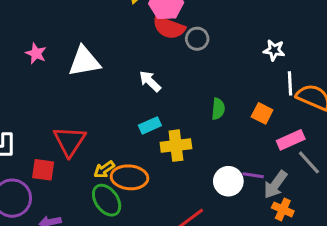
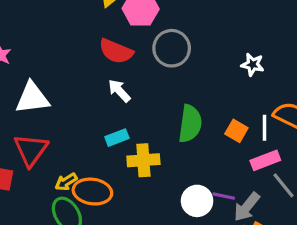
red semicircle: (169, 28) -> (116, 51), moved
gray circle: (197, 39) -> (172, 48), size x1.5
white triangle: (84, 61) -> (32, 98), moved
white line: (290, 83) -> (264, 128), moved
green semicircle: (218, 109) -> (190, 124), size x1.6

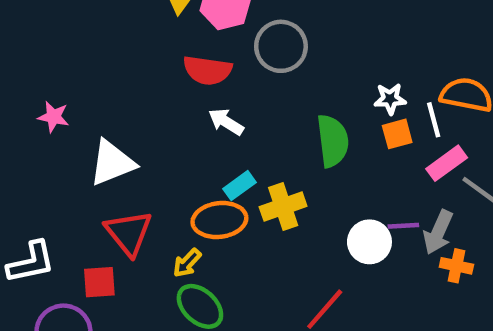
white star: (253, 65) -> (390, 99), moved
orange square: (236, 131) -> (397, 134), turned -30
orange ellipse: (92, 192) -> (219, 220), moved

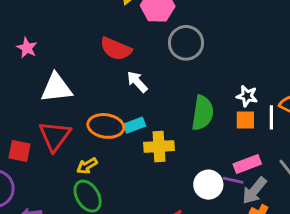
red semicircle: (207, 70) -> (116, 49), moved
pink rectangle: (447, 163) -> (247, 164), moved
orange ellipse: (219, 220) -> (106, 126), moved
red square: (99, 282) -> (20, 151), moved

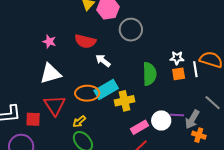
pink star: (27, 48) -> (49, 42), moved
cyan rectangle: (135, 125) -> (106, 89), size x1.6
pink rectangle: (247, 164) -> (139, 127), moved

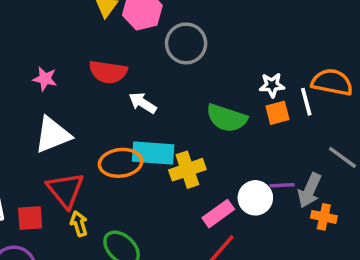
green semicircle: (150, 74) -> (227, 118), turned 115
cyan rectangle: (106, 89) -> (153, 153), turned 40
yellow arrow: (79, 122) -> (79, 224), moved, turned 120

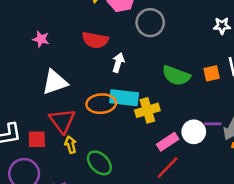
pink star: (45, 79) -> (41, 39), moved
white star: (272, 85) -> (222, 26), moved
white arrow: (143, 103) -> (118, 63), turned 72

